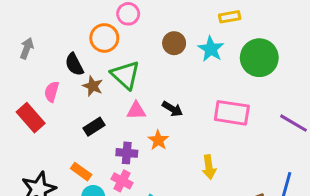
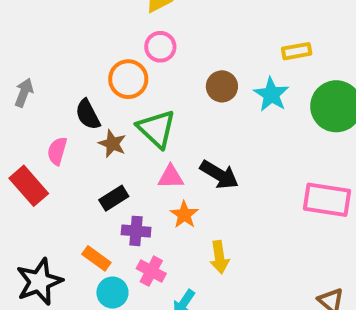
black arrow: (172, 109) -> (219, 175), size x1.4
pink rectangle: (232, 113) -> (327, 200), moved
orange star: (158, 140) -> (184, 215), moved
purple cross: (127, 153) -> (136, 231), moved
yellow arrow: (209, 167) -> (219, 257), moved

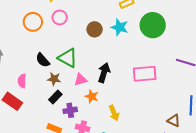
orange circle: (128, 79) -> (33, 22), moved
black semicircle: (88, 114) -> (43, 60), moved
brown star: (112, 144) -> (54, 79), moved
black arrow: (219, 175) -> (104, 73), turned -90
pink rectangle: (327, 200) -> (145, 74), moved

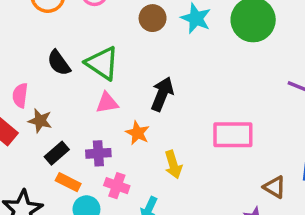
pink rectangle: (145, 74) -> (233, 135), moved
brown star: (54, 79) -> (40, 121), moved
pink triangle: (81, 80) -> (107, 103), moved
black rectangle: (55, 97) -> (57, 153), moved

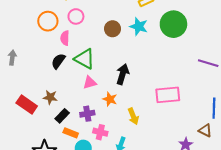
black semicircle: (59, 63) -> (58, 61), turned 77
pink semicircle: (20, 95) -> (65, 38), moved
brown triangle: (275, 187) -> (205, 130), moved

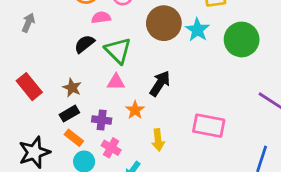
brown circle: (113, 29) -> (164, 23), size x1.6
pink semicircle: (65, 38) -> (101, 17), turned 64
brown star: (50, 97) -> (72, 88), moved

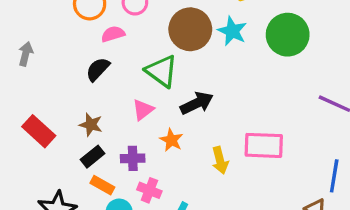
green triangle: (118, 51) -> (162, 71), moved
pink triangle: (116, 82) -> (143, 110), turned -30
black arrow: (160, 83) -> (197, 103), turned 40
yellow arrow: (158, 140) -> (220, 160), moved

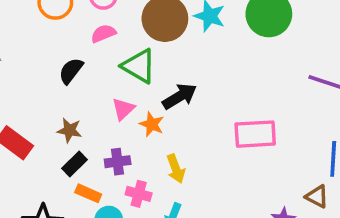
pink semicircle: (113, 34) -> (103, 33), moved
orange star: (171, 140) -> (152, 124), moved
yellow arrow: (220, 160) -> (176, 169), moved

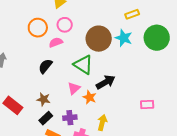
pink semicircle: (103, 33) -> (56, 42), moved
pink rectangle: (255, 134) -> (147, 104), size x0.6
yellow arrow: (176, 169) -> (102, 123), turned -147

